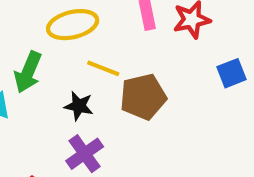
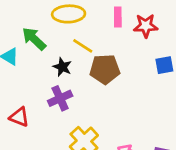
green arrow: (28, 72) -> (34, 39), turned 100

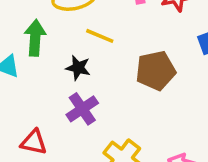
green arrow: (34, 39) -> (35, 38), turned 60
brown pentagon: (105, 69) -> (156, 71), moved

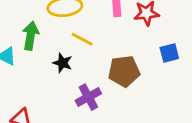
purple cross: (82, 109) -> (88, 97), moved

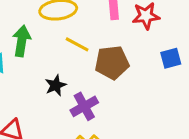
black star: (62, 63) -> (56, 85), moved, turned 30
brown pentagon: (124, 71) -> (112, 63), moved

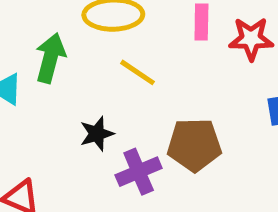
brown pentagon: (112, 63) -> (194, 145), moved

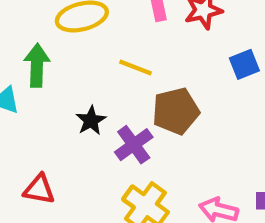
yellow line: (137, 72) -> (136, 67), moved

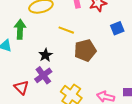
purple cross: (134, 145) -> (43, 75), moved
red triangle: (39, 189) -> (21, 87), turned 35

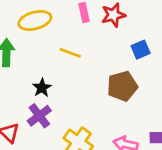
brown pentagon: (85, 50) -> (122, 86), moved

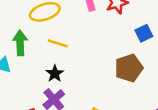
yellow line: (70, 53) -> (58, 43), moved

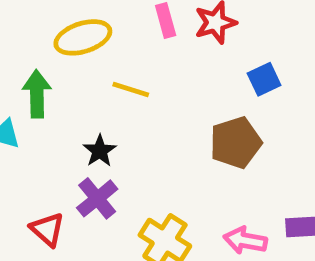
yellow line: (58, 43) -> (131, 89), moved

